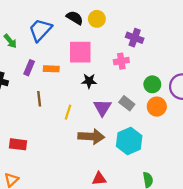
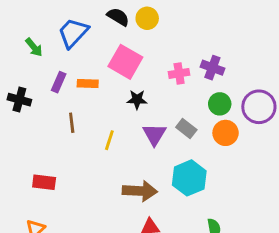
purple cross: (135, 38) -> (212, 68), moved
pink square: (80, 52) -> (125, 62), turned 30
brown arrow: (91, 137) -> (140, 191), moved

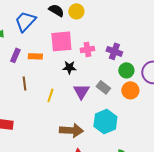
pink square: (125, 62) -> (61, 41), turned -35
purple cross: (212, 68) -> (114, 51), moved
pink cross: (179, 73) -> (87, 49), moved

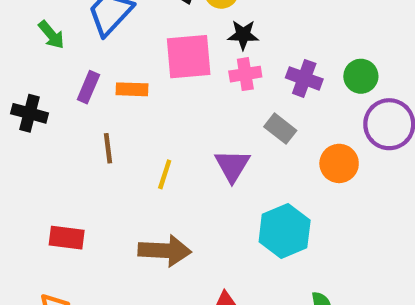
black star: (69, 67) -> (243, 35), moved
green circle: (126, 70) -> (361, 76), moved
gray rectangle: (103, 87) -> (280, 129), moved
brown arrow: (71, 130) -> (165, 251), moved

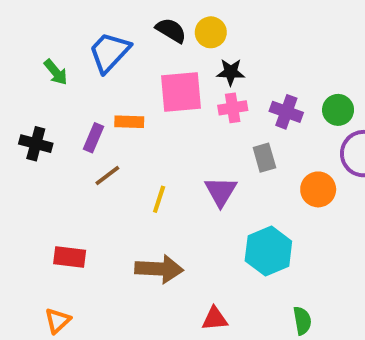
purple rectangle: (88, 87) -> (93, 138), moved
gray rectangle: (280, 129) -> (264, 158), turned 36
brown line: (108, 148) -> (107, 175), turned 60

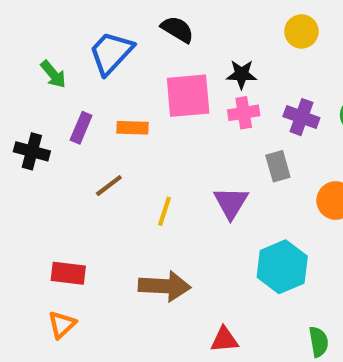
yellow circle: (211, 32) -> (301, 31), moved
purple rectangle: (93, 138) -> (81, 128), moved
orange triangle: (58, 321) -> (62, 325), moved

